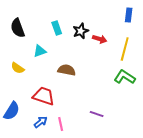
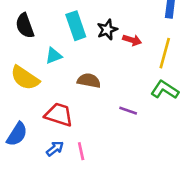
cyan rectangle: (57, 28) -> (76, 26), size x1.5
yellow semicircle: (18, 68) -> (25, 78), size x1.6
purple line: (97, 114) -> (128, 111), moved

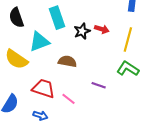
black star: (107, 30) -> (82, 31), moved
cyan triangle: (54, 56) -> (39, 42), size x1.5
blue arrow: (55, 149) -> (40, 116), turned 56
pink line: (81, 151) -> (68, 99), moved, turned -40

